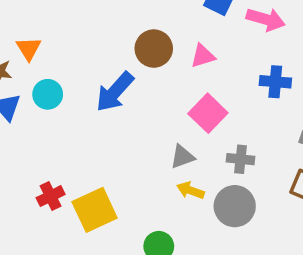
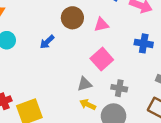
blue arrow: (115, 92) -> (47, 42), size x0.6

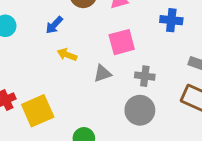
pink square: (102, 59) -> (122, 42), turned 30
yellow arrow: (88, 105) -> (67, 55), moved

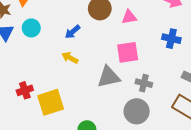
yellow arrow: (67, 55) -> (70, 58), moved
gray triangle: (102, 73) -> (109, 77), size x1.5

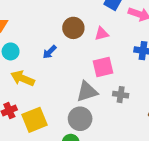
yellow arrow: (70, 58) -> (23, 78), moved, size x1.5
gray circle: (137, 111) -> (80, 119), moved

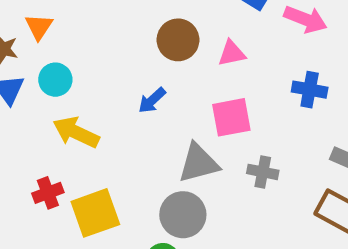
blue arrow: (50, 52) -> (152, 100), moved

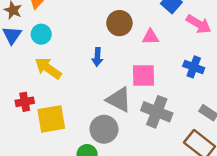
blue arrow: (152, 100) -> (97, 57), turned -54
gray triangle: (199, 163) -> (119, 100), turned 32
gray cross: (263, 172) -> (157, 112), size x1.6

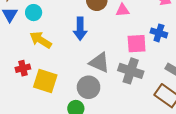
blue arrow: (97, 57) -> (80, 29), size x1.5
pink square: (144, 76) -> (137, 44), moved
yellow square: (51, 119) -> (45, 81), turned 30

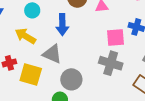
cyan circle: (34, 13) -> (32, 10), moved
gray triangle: (99, 63) -> (52, 54), moved

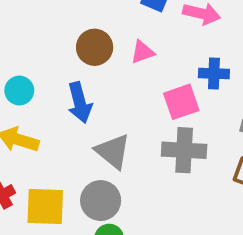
gray triangle: (52, 54) -> (113, 151), moved, turned 30
gray circle: (71, 79) -> (101, 201), moved

